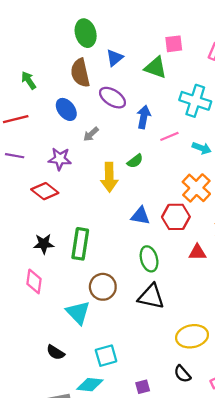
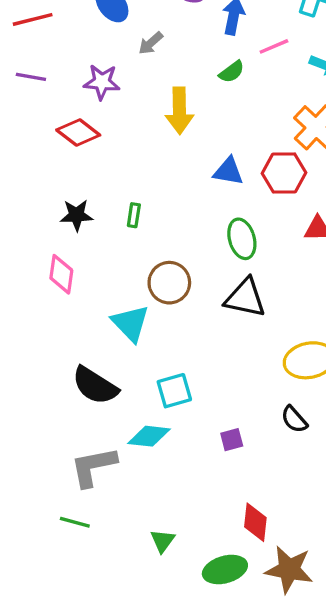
green semicircle: (135, 161) -> (232, 72), moved
green rectangle: (80, 244) -> (134, 215), size x0.5
black semicircle: (56, 352) -> (95, 386), size x1.6

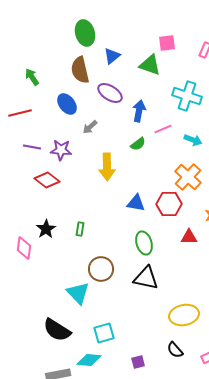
purple line: (31, 77) -> (32, 147), moved
black star: (76, 215) -> (46, 229), turned -30
pink diamond: (61, 274) -> (24, 248), moved

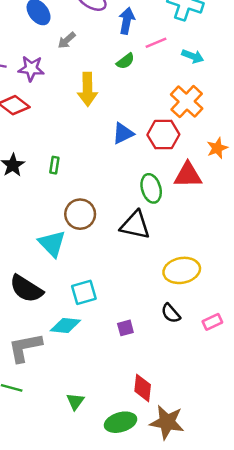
blue triangle: (136, 203) -> (123, 133), turned -36
red triangle: (189, 237) -> (188, 175), size x1.4
green ellipse: (144, 243) -> (151, 188), moved

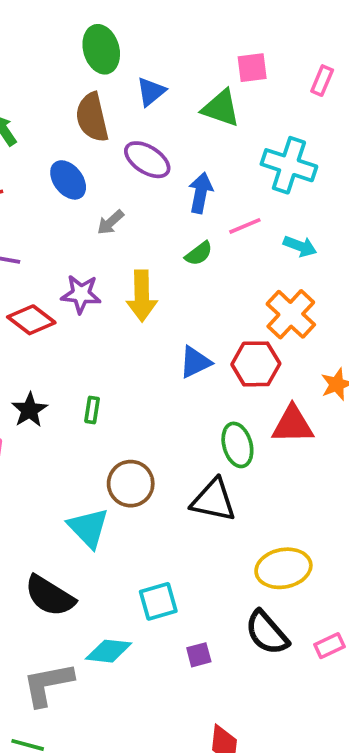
purple star: (31, 68) -> (81, 294), moved
cyan square: (84, 292) -> (158, 601), moved
black semicircle: (171, 313) -> (267, 633), size x1.5

